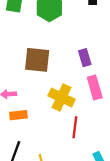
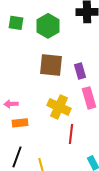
brown square: (37, 60) -> (51, 65), moved

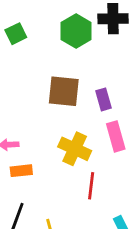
green square: (16, 23) -> (16, 34), turned -35
green hexagon: (48, 26) -> (76, 31), moved

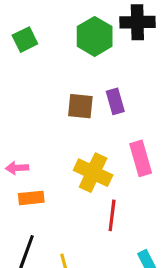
brown square: (64, 91) -> (80, 106), size x0.7
purple rectangle: (103, 99) -> (115, 101), moved

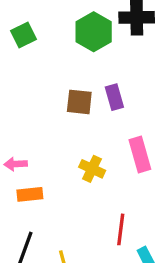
yellow cross: (93, 173) -> (92, 169), size x0.7
red line: (112, 215) -> (121, 229), moved

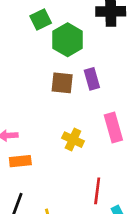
green hexagon: (94, 32) -> (68, 40), moved
green square: (24, 35) -> (41, 20), moved

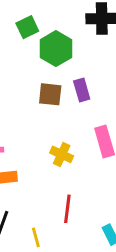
red line: (97, 191) -> (67, 209), moved

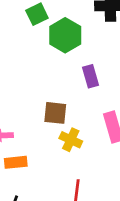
brown square: (50, 94) -> (55, 113), moved

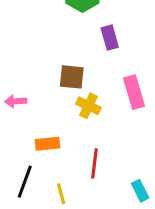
orange rectangle: (16, 162) -> (48, 144), moved

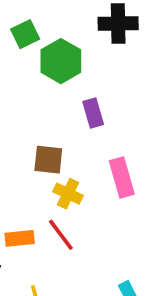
red line: (95, 163) -> (61, 235), moved, turned -44

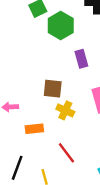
red line: (61, 235) -> (66, 153), moved
orange rectangle: (20, 238) -> (34, 129), moved

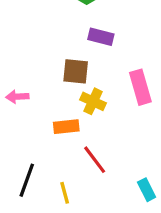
purple rectangle: (81, 59) -> (101, 37), moved, turned -60
orange rectangle: (34, 129) -> (66, 127), moved

